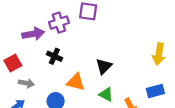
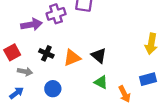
black cross: (54, 56) -> (46, 53), moved
black triangle: (104, 66) -> (99, 56), turned -35
orange triangle: (76, 82) -> (72, 58), moved, turned -36

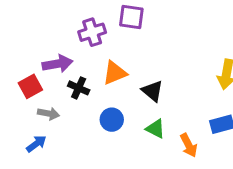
purple arrow: (31, 25) -> (57, 64), moved
orange triangle: (72, 58) -> (115, 73), moved
blue circle: (53, 89) -> (112, 120), moved

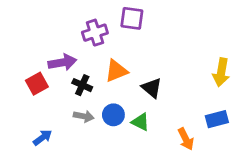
gray arrow: (48, 114) -> (84, 116), moved
green triangle: (155, 129) -> (140, 122), moved

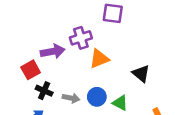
purple cross: (95, 33) -> (81, 38), moved
black cross: (82, 85) -> (44, 91), moved
black triangle: (152, 88) -> (141, 73), moved

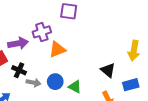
black triangle: (141, 73) -> (108, 70), moved
black cross: (44, 91) -> (19, 70), moved

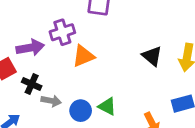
black triangle: (108, 70) -> (152, 56), moved
blue circle: (55, 82) -> (81, 111), moved

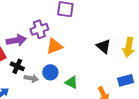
blue circle: (81, 111) -> (50, 72), moved

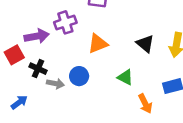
orange triangle: (54, 46) -> (98, 44), moved
green triangle: (71, 82) -> (125, 77), moved

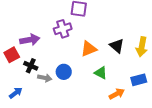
purple cross: (65, 22) -> (63, 29), moved
orange triangle: (98, 44) -> (89, 49), moved
orange arrow: (145, 104) -> (117, 94), turned -91

